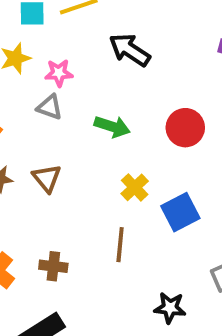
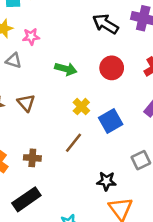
black arrow: (130, 50) -> (105, 24), moved
gray triangle: (50, 107) -> (14, 61), moved
brown line: (120, 245) -> (74, 143), turned 35

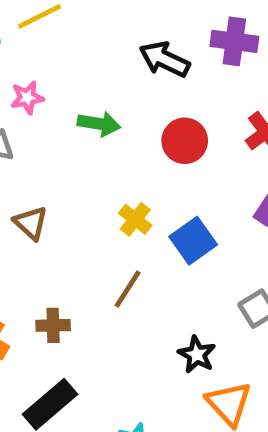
green arrow: (66, 69) -> (99, 124), moved
black star: (106, 181) -> (197, 354), turned 30

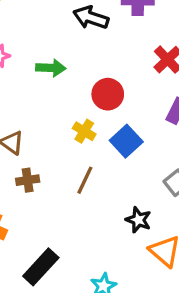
red circle: (185, 141) -> (108, 94), moved
brown cross: (53, 325) -> (28, 180), moved

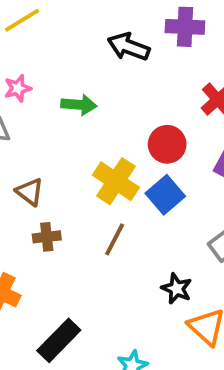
red circle: (108, 94) -> (167, 144), moved
yellow cross: (84, 131) -> (116, 181), size x1.6

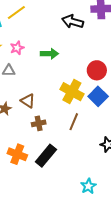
black rectangle: (59, 340) -> (46, 156), moved

